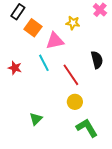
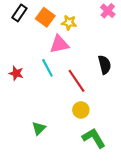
yellow star: (73, 23) -> (69, 23), moved
orange square: (33, 28) -> (45, 17), moved

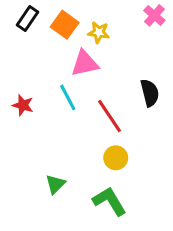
green L-shape: (94, 138) -> (110, 201), moved

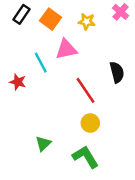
yellow star: (99, 32) -> (87, 22), moved
cyan line: (68, 97) -> (41, 63), moved

